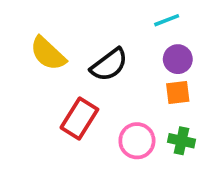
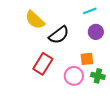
yellow semicircle: (48, 54) -> (35, 20), moved
orange square: (178, 93) -> (87, 59), moved

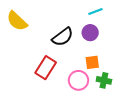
yellow semicircle: (35, 20) -> (17, 21), moved
purple circle: (96, 32) -> (90, 33), moved

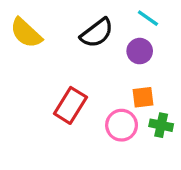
cyan line: (95, 11) -> (148, 18), turned 56
black semicircle: (63, 37) -> (97, 33), moved

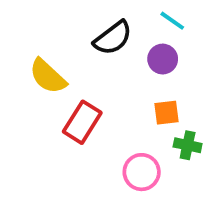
yellow semicircle: (26, 33) -> (48, 76), moved
pink circle: (122, 125) -> (142, 172), moved

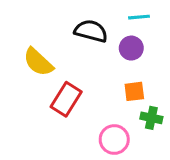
cyan line: (172, 21) -> (139, 17), turned -40
black semicircle: (113, 38) -> (91, 31), turned -128

